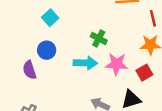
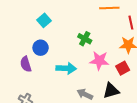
cyan arrow: (85, 63) -> (66, 68), moved

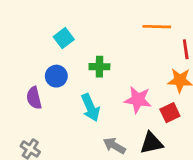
green cross: (85, 39) -> (99, 67), moved, turned -32
cyan arrow: (66, 68) -> (90, 108), turned 60

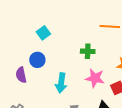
green cross: (99, 67) -> (88, 51), moved
cyan arrow: (90, 108) -> (61, 83), turned 30

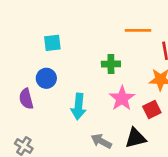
cyan square: (43, 33) -> (52, 43), turned 32
pink star: (95, 78) -> (122, 98), turned 30

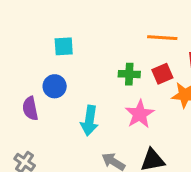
red square: (152, 110) -> (162, 74), moved

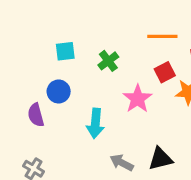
green cross: (129, 74) -> (108, 61), moved, turned -36
pink star: (140, 114) -> (138, 99), moved

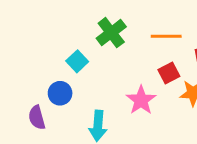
cyan square: (65, 51) -> (77, 61), moved, turned -36
green cross: (108, 61) -> (111, 33), moved, size x1.4

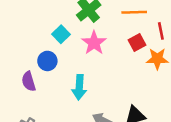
pink star: (141, 100) -> (94, 43), moved

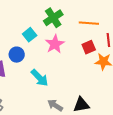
cyan arrow: (79, 87) -> (40, 78), turned -54

